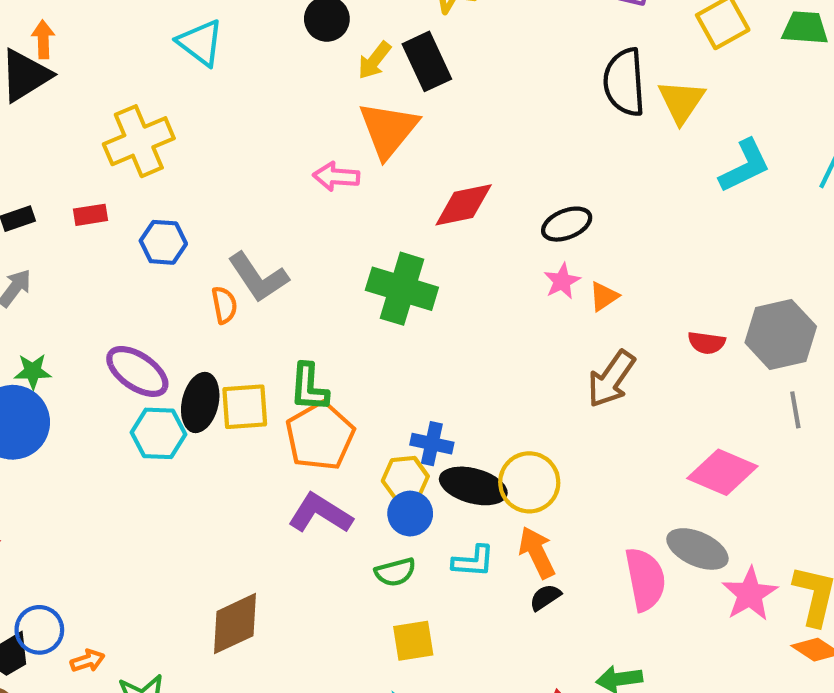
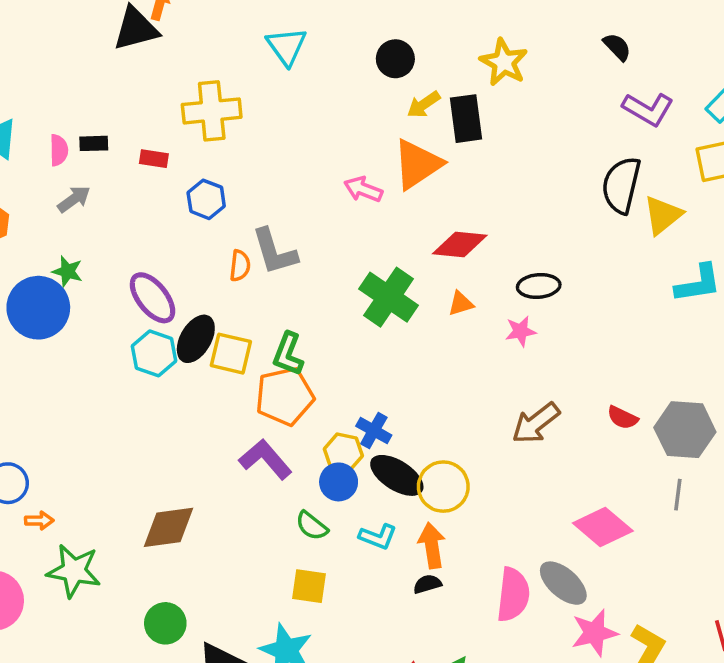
orange triangle: (604, 296) -> (461, 304), moved
green semicircle: (395, 572) -> (312, 526), turned 36

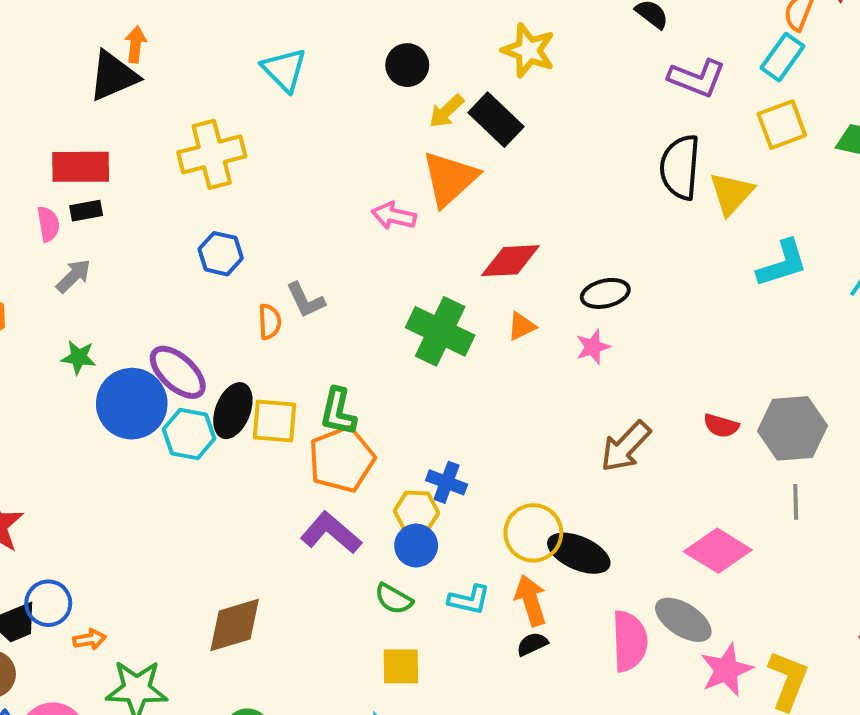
black rectangle: (466, 119) -> (496, 120), turned -30
red rectangle: (154, 159) -> (81, 167), moved, size x1.8
gray L-shape: (274, 252) -> (306, 300), size x0.7
blue circle: (38, 308) -> (132, 404), moved
black ellipse: (397, 475) -> (579, 553), moved

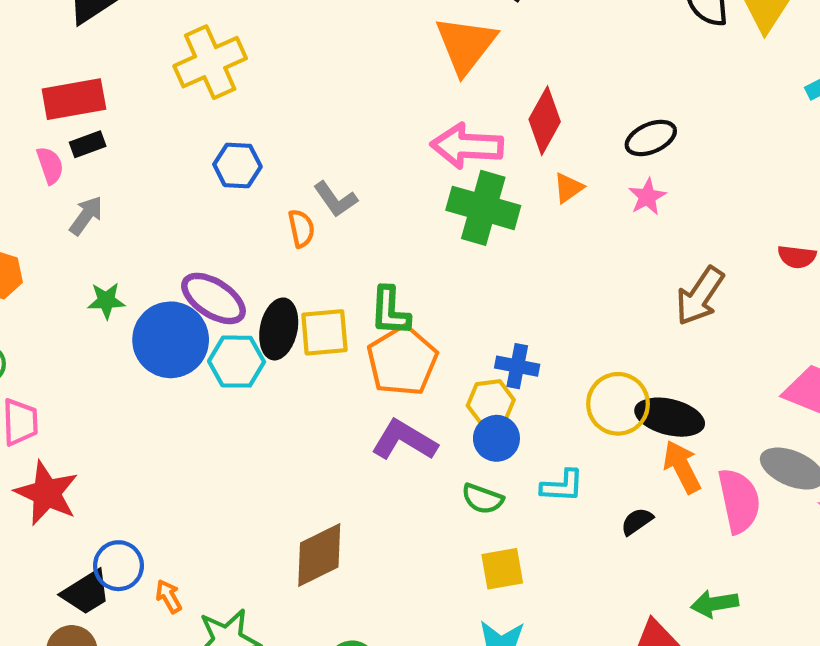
pink arrow: (394, 216) -> (467, 146), moved, size x1.5
red diamond: (510, 261) -> (545, 121), turned -48
orange arrow: (531, 600) -> (682, 467), moved
orange arrow: (90, 639) -> (169, 596), turned -100

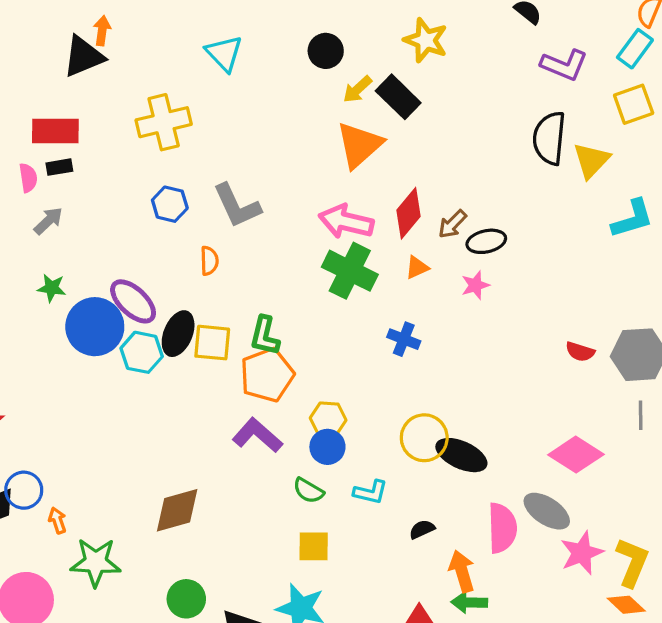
gray L-shape: (335, 199) -> (237, 206), moved, size x1.5
brown arrow: (700, 296) -> (452, 224), moved, size x0.7
blue cross: (517, 366) -> (404, 339), moved
orange arrow: (682, 467) -> (462, 571), moved

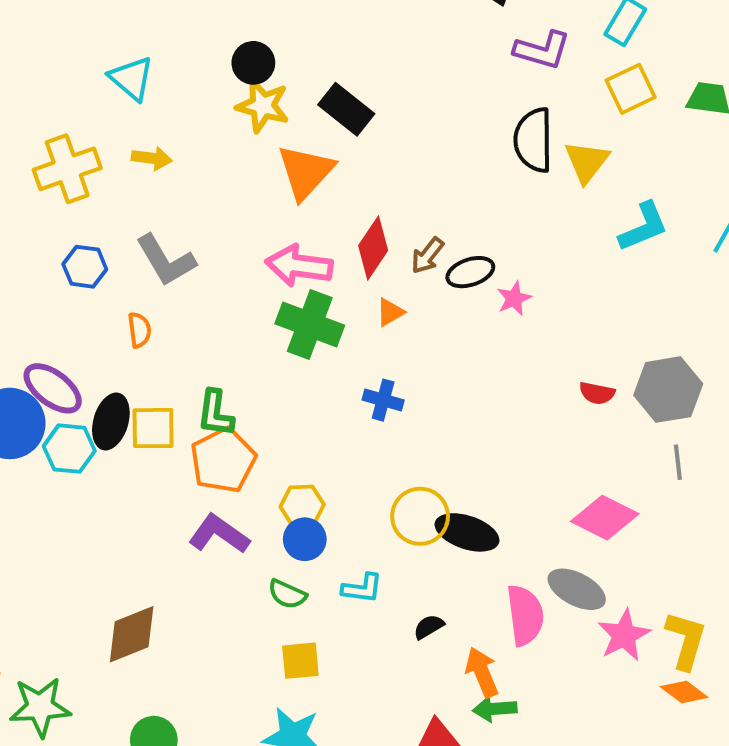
yellow star: (426, 40) -> (263, 106), moved
yellow arrow: (357, 89) -> (152, 158), moved, turned -124
pink star: (475, 285) -> (514, 298), moved

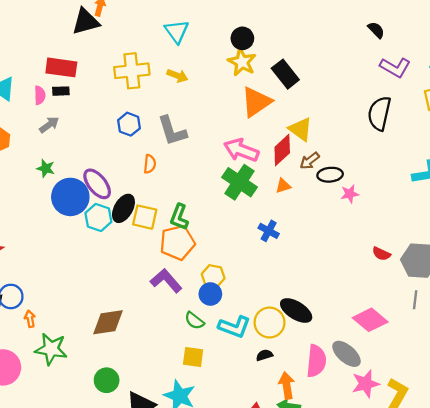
yellow triangle: (587, 162) -> (300, 129), moved, turned -45
yellow circle: (420, 516) -> (269, 323), moved
cyan L-shape: (362, 588) -> (234, 327), size x1.4

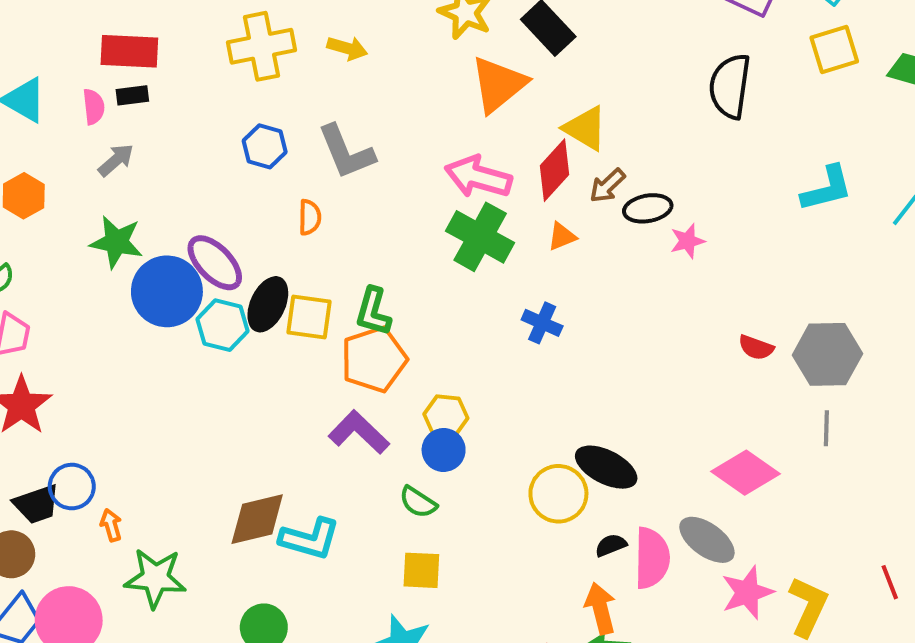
green star: (46, 168) -> (116, 242), size x1.5
cyan L-shape: (234, 327) -> (310, 539), moved
black semicircle: (264, 355) -> (611, 545), moved

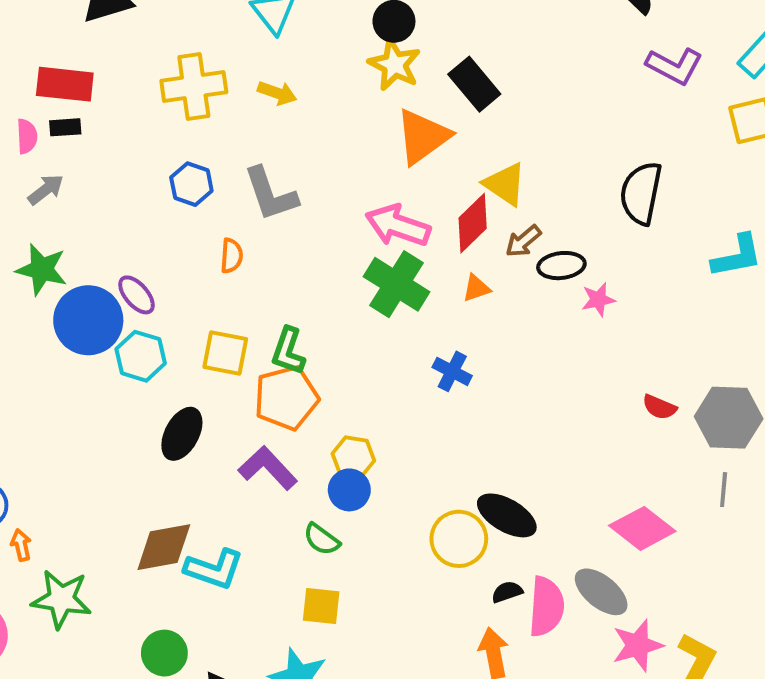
black semicircle: (730, 86) -> (641, 193), moved
purple ellipse: (215, 263) -> (136, 295), size x0.7
black ellipse: (268, 304) -> (182, 434), moved

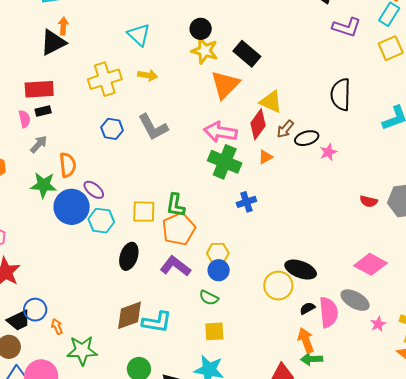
orange semicircle: (231, 256) -> (68, 165), moved, size x1.4
blue cross: (452, 371) -> (246, 202), moved, turned -36
pink star: (638, 645) -> (378, 324), size x0.6

